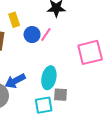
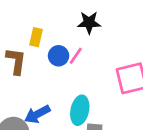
yellow rectangle: (14, 20) -> (36, 37), turned 32

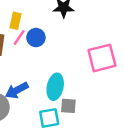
pink line: (76, 56) -> (19, 38), moved

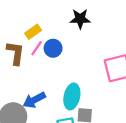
yellow rectangle: (16, 21) -> (33, 32), turned 42

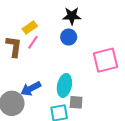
blue circle: (53, 48) -> (69, 37), moved

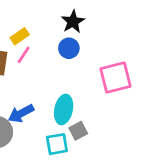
black star: (72, 16) -> (73, 22), turned -30
gray square: (76, 102) -> (78, 131), turned -32

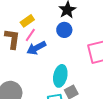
blue arrow: (21, 113) -> (36, 48), moved

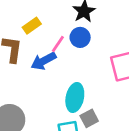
pink line: (30, 35) -> (58, 44), moved

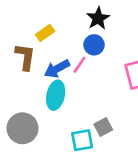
pink line: (58, 44) -> (79, 65), moved
cyan ellipse: (75, 98) -> (56, 95), moved

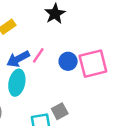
blue circle: (94, 45) -> (68, 61), moved

